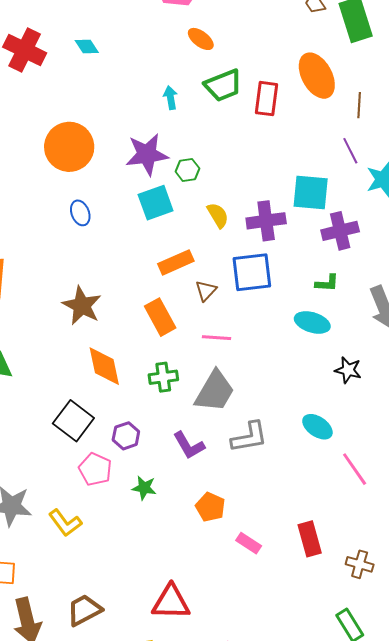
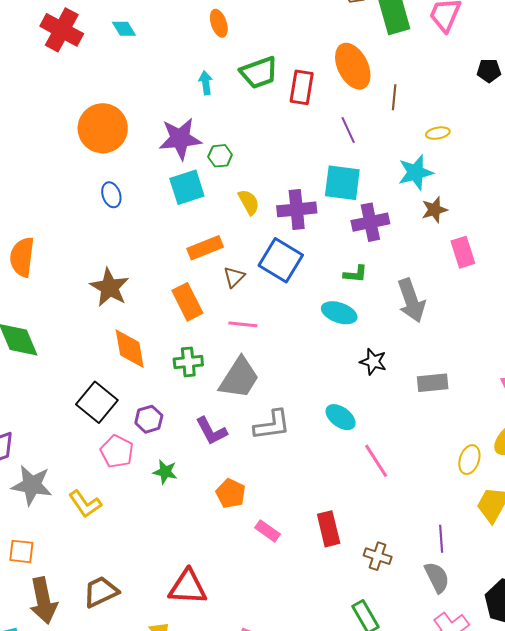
orange ellipse: (201, 39) -> (219, 23), moved, turned 32
purple line: (350, 151) -> (348, 130), moved
blue square: (252, 272) -> (281, 260), turned 36

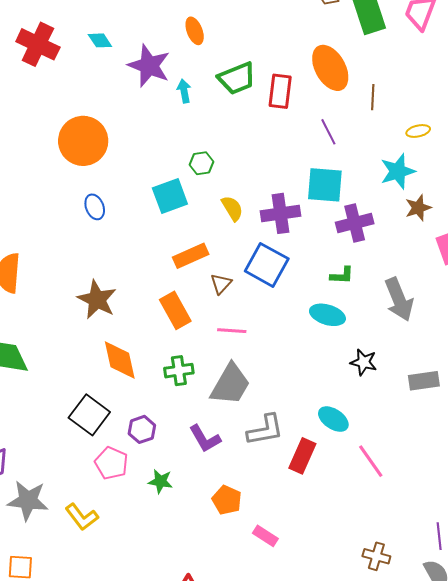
purple star: (180, 139) -> (149, 66), moved, turned 30
red rectangle: (329, 529) -> (302, 456), moved, turned 40

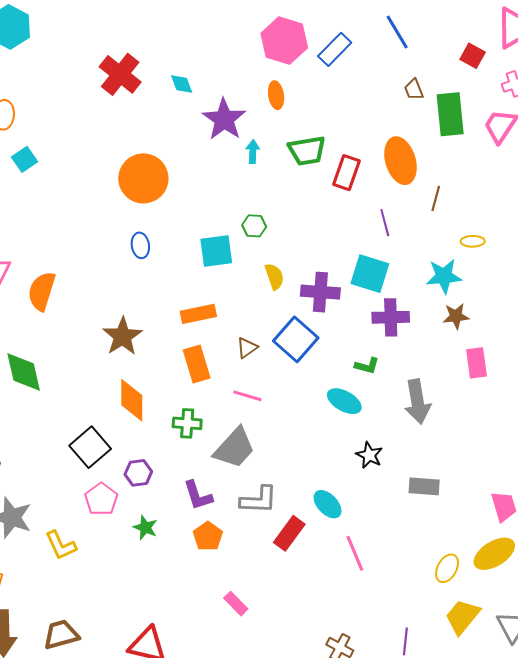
orange rectangle: (191, 256) -> (198, 314), moved
orange pentagon: (227, 500) -> (208, 536), moved

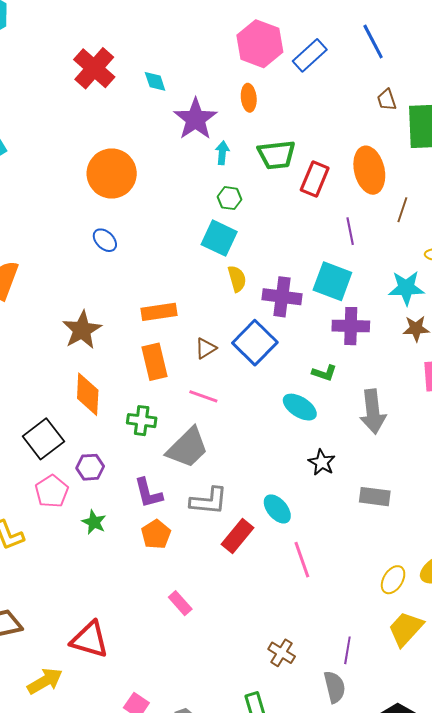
green hexagon: (254, 226) -> (229, 198), moved
blue ellipse: (140, 245) -> (105, 240), turned -40
cyan square: (216, 251) -> (219, 238), moved, turned 30

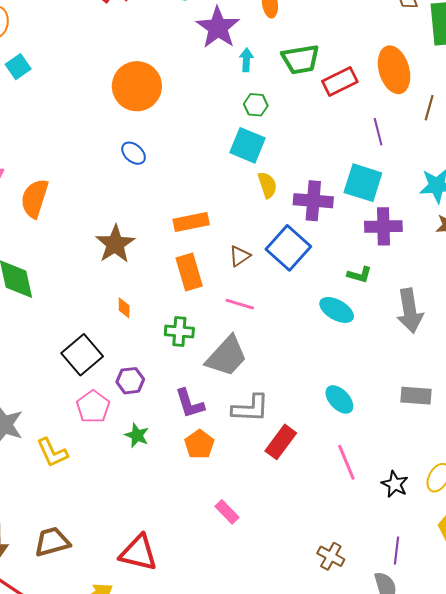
red rectangle: (315, 179) -> (340, 81), turned 44
orange diamond: (88, 394) -> (124, 308), size x0.5
black star: (322, 462) -> (395, 484), moved
cyan ellipse: (277, 509) -> (339, 399), moved

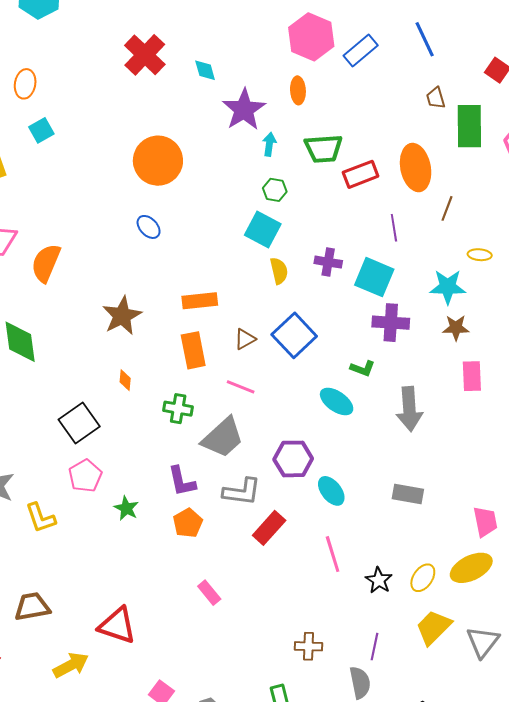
purple cross: (313, 201) -> (328, 262), moved, size x0.7
purple hexagon: (130, 381) -> (293, 459), moved, size x1.4
brown cross: (331, 556) -> (308, 646), turned -32

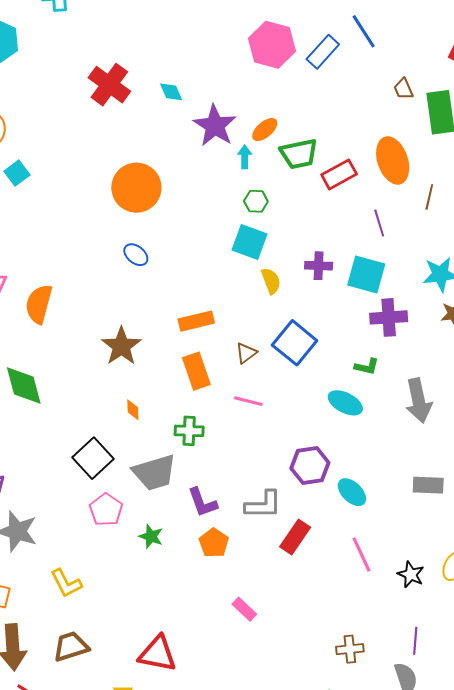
blue line: (425, 39) -> (364, 31), moved
orange ellipse: (298, 90) -> (265, 130), moved, turned 60
gray trapezoid: (223, 438) -> (154, 473), moved, turned 33
yellow L-shape: (40, 518) -> (66, 583), moved

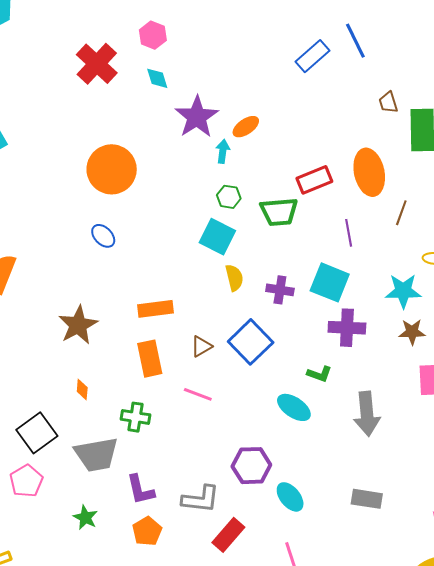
pink hexagon: (272, 45) -> (153, 35), moved, size x0.6
green trapezoid: (299, 154) -> (279, 212), moved
purple cross: (319, 266) -> (280, 290), moved
pink pentagon: (106, 510) -> (26, 481), moved

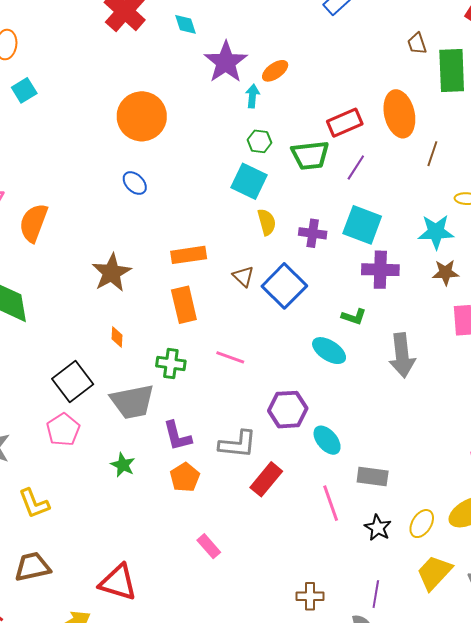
purple line: (349, 233) -> (356, 168), moved, turned 44
brown triangle: (201, 346) -> (243, 276), moved, turned -45
pink line: (198, 394) -> (230, 357), moved
gray rectangle: (367, 499) -> (373, 477), moved

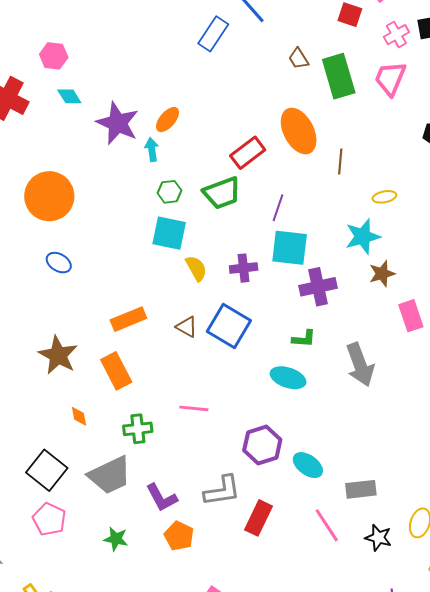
purple line: (356, 168) -> (278, 208), moved
orange rectangle: (184, 305) -> (116, 371), moved

